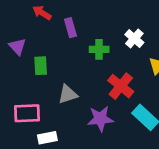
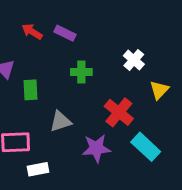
purple rectangle: (70, 28) -> (65, 33), moved, turned -48
green cross: (99, 49) -> (81, 72), moved

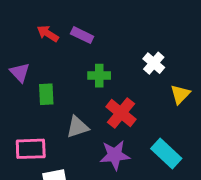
red cross: (119, 112) -> (121, 113), moved

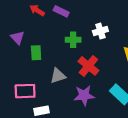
white cross: (154, 63) -> (100, 31), moved, turned 32

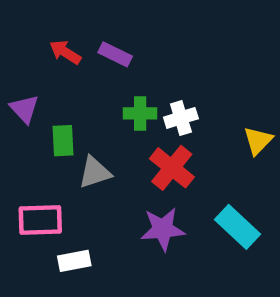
white cross: (100, 31) -> (181, 118), moved
gray triangle: (58, 76) -> (95, 172), moved

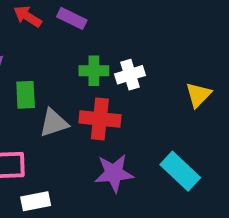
red cross: (172, 168) -> (100, 119), moved, turned -33

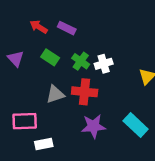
green cross: (94, 71) -> (81, 61), turned 36
green rectangle: (26, 95) -> (50, 57), moved, turned -54

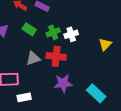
green cross: (81, 61) -> (53, 32), turned 32
cyan rectangle: (136, 125) -> (96, 93), moved

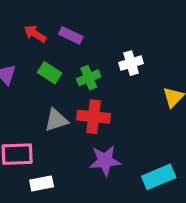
white cross: (71, 34) -> (131, 63), moved
cyan rectangle: (96, 93) -> (159, 177), turned -66

